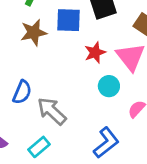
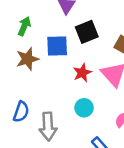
cyan circle: (109, 86) -> (84, 108), moved
gray arrow: (52, 111) -> (48, 126), turned -132

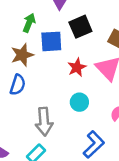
green arrow: (24, 26) -> (29, 23), moved
blue semicircle: (21, 112) -> (18, 85), moved

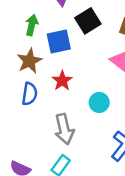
red star: (77, 67) -> (62, 81), moved

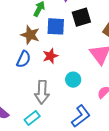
brown star: (29, 61) -> (30, 35), turned 30

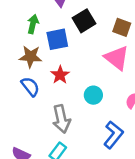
blue semicircle: (24, 59) -> (30, 87), turned -48

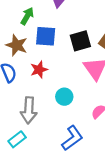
black square: (84, 21) -> (80, 41), moved

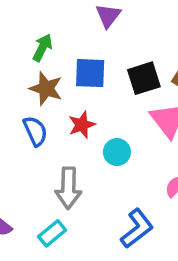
green arrow: (27, 16) -> (42, 48), moved
cyan circle: (64, 97) -> (117, 152), moved

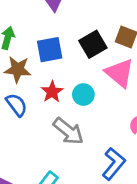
cyan circle: (117, 152) -> (83, 95), moved
gray arrow: (68, 188) -> (68, 131), moved, turned -40

